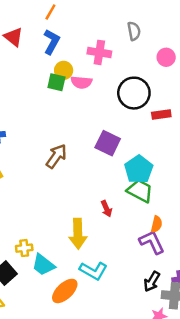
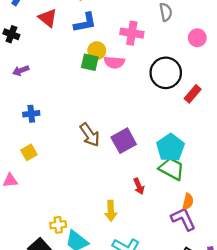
blue L-shape: (52, 42) -> (85, 23), turned 50
red rectangle: (161, 114) -> (193, 94), turned -42
purple square: (108, 143) -> (124, 141), moved, turned 35
brown arrow: (56, 156) -> (90, 135), turned 110
yellow arrow: (78, 234) -> (111, 211), size x0.7

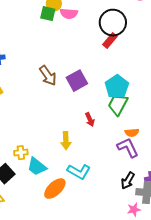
red rectangle: (193, 94) -> (110, 41), moved
green trapezoid: (172, 169) -> (118, 105), turned -90
orange semicircle: (188, 201) -> (132, 133), turned 72

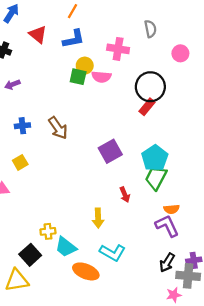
brown arrow: (48, 76) -> (58, 128), moved
orange ellipse: (55, 189) -> (86, 271), turned 65

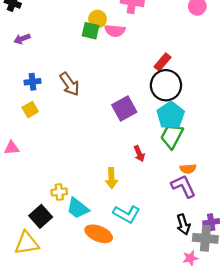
black circle: (150, 87) -> (166, 85), moved
yellow square: (20, 162) -> (30, 110), moved
black arrow: (167, 263) -> (183, 224), turned -48

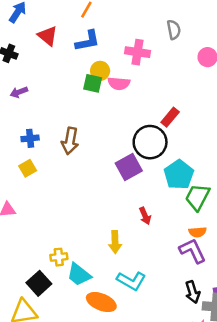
brown arrow: (70, 84) -> (70, 141), turned 45
black circle: (166, 85) -> (150, 142), moved
green trapezoid: (172, 136) -> (198, 197), moved

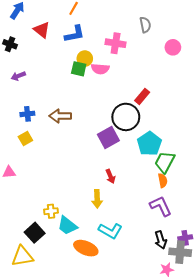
brown arrow: (70, 141) -> (60, 116), turned 80
red arrow: (145, 216) -> (110, 176), moved
orange semicircle: (198, 232) -> (163, 180), moved, turned -96

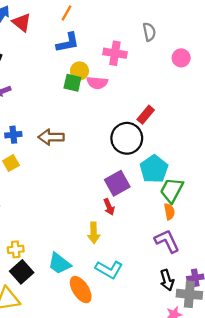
red triangle: (42, 30) -> (22, 22), moved
purple square: (108, 137) -> (117, 183), moved
yellow cross: (51, 211) -> (16, 249), moved
orange ellipse: (86, 248) -> (81, 290), turned 35

